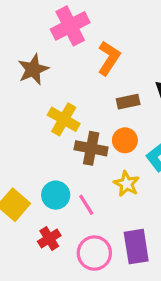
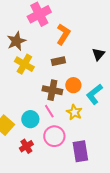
brown rectangle: (128, 102) -> (58, 61), moved
yellow cross: (64, 119) -> (24, 64), moved
pink line: (86, 205) -> (49, 111), moved
pink circle: (94, 253) -> (54, 136), moved

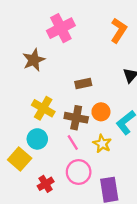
orange L-shape: (63, 34) -> (119, 30), moved
yellow cross: (24, 64) -> (43, 108), moved
cyan circle: (30, 119) -> (37, 139), moved

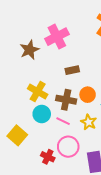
pink cross: (61, 28) -> (57, 37), moved
cyan circle: (37, 139) -> (42, 114), moved
pink line: (73, 143) -> (63, 121), turned -32
red cross: (46, 184) -> (48, 157), moved, turned -32

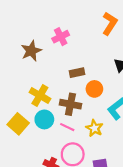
pink cross: (57, 37) -> (61, 37), size x0.7
orange circle: (88, 95) -> (94, 89), moved
yellow square: (17, 135) -> (18, 124), moved

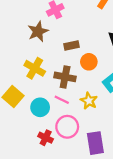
brown star: (31, 51) -> (38, 31), moved
cyan circle: (44, 119) -> (40, 107), moved

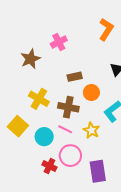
brown star: (38, 31) -> (30, 59), moved

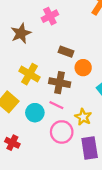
brown rectangle: (75, 77) -> (66, 52), turned 32
yellow star: (91, 130) -> (83, 117), moved
red cross: (49, 166) -> (12, 143), moved

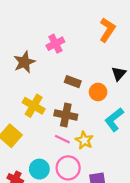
orange circle: (83, 68) -> (98, 92), moved
cyan circle: (35, 113) -> (39, 169), moved
yellow star: (83, 117) -> (84, 140), moved

